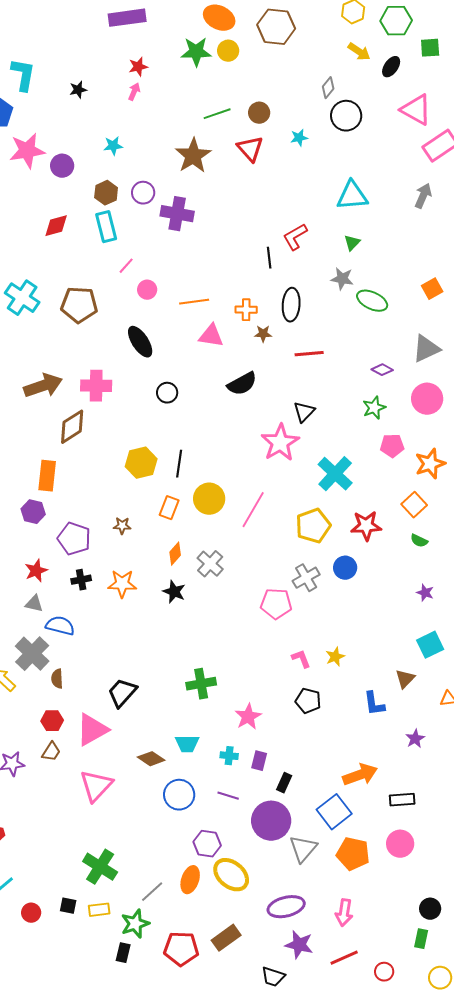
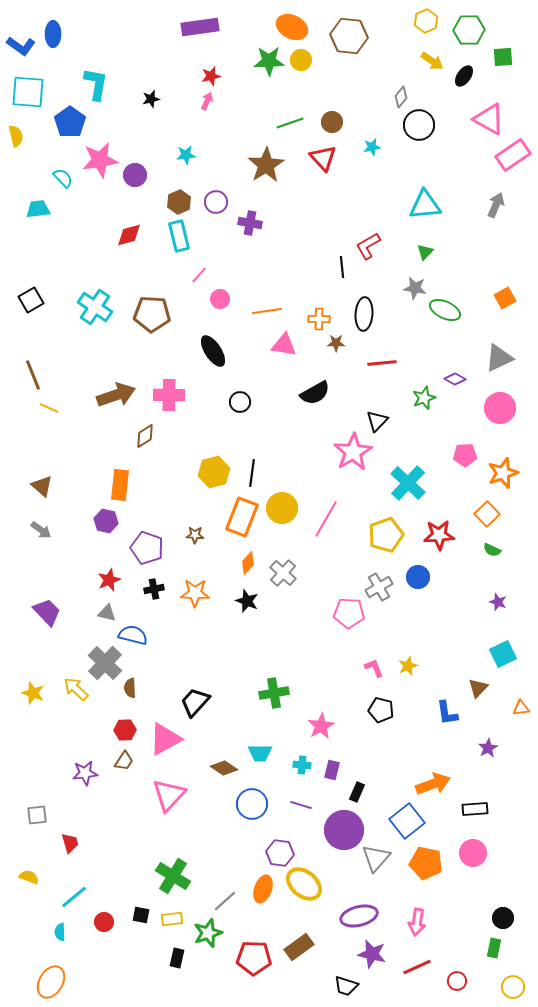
purple cross: (177, 214) -> (250, 223), size x0.7
green star: (374, 408) -> (424, 398), moved
brown diamond: (72, 427) -> (145, 436), size x0.7
orange rectangle: (169, 508) -> (242, 517), size x1.6
black rectangle: (123, 953) -> (177, 958), moved

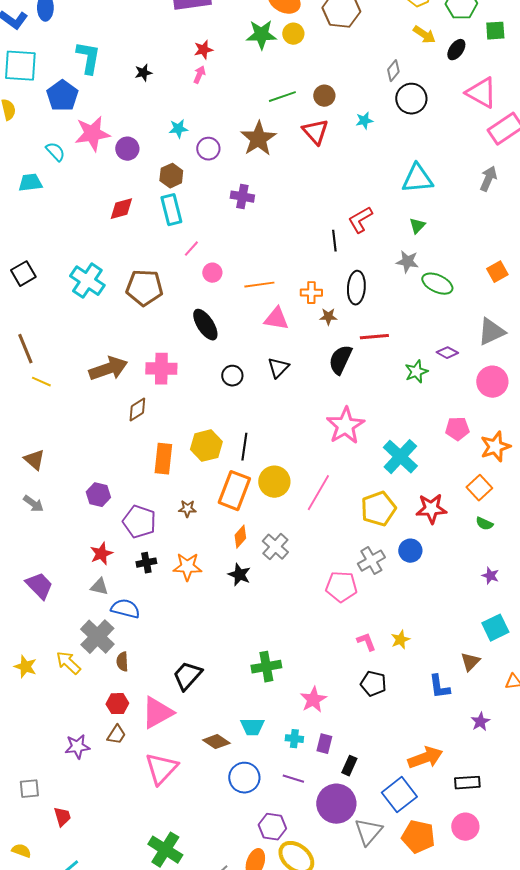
purple circle: (216, 202) -> (208, 149), moved
black semicircle: (315, 393) -> (340, 360), moved, turned 144
black triangle: (377, 421) -> (278, 368), moved
orange rectangle: (120, 485) -> (163, 459), moved

